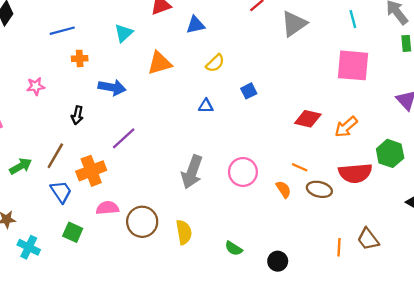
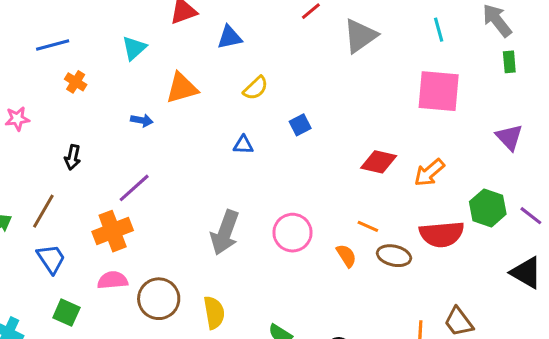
orange cross: (80, 58) -> (76, 82), turned 35
blue arrow: (112, 87) -> (142, 120), moved, size x0.6
orange cross: (91, 171) -> (113, 231), moved

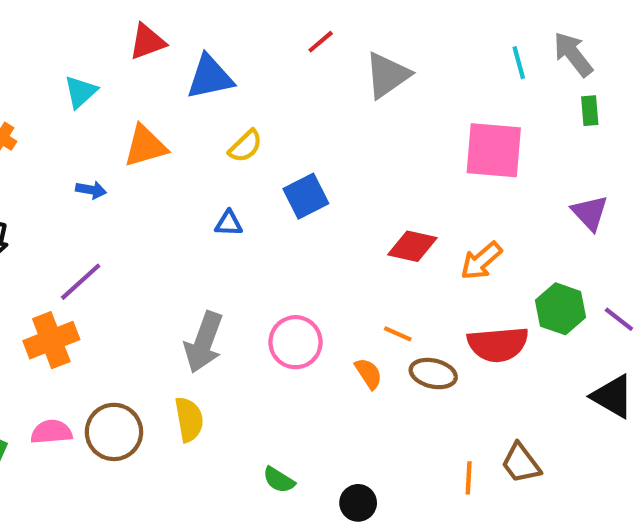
cyan line: (439, 30) -> (519, 63), moved
blue triangle: (229, 37) -> (210, 77), size x1.4
blue square: (300, 125) -> (306, 196), size x1.5
pink semicircle: (113, 280) -> (51, 432), moved
yellow semicircle: (214, 313) -> (189, 419), moved

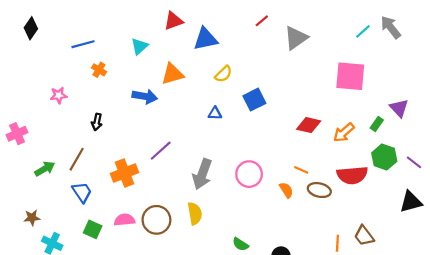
cyan line: (519, 63) -> (363, 31), turned 63
green rectangle: (590, 111) -> (377, 124), moved, turned 40
blue arrow: (91, 190) -> (145, 96), size x1.6
purple line: (81, 282) -> (161, 151), moved
black triangle: (613, 396) -> (411, 202), turned -45

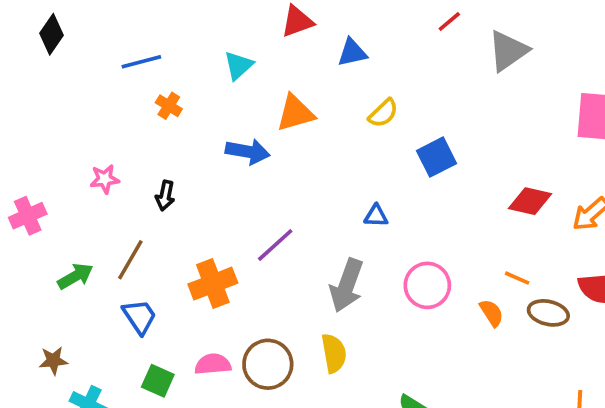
blue triangle: (205, 39) -> (352, 53), size x0.7
pink star: (59, 95) -> (105, 179), moved
blue triangle: (215, 113) -> (376, 216), moved

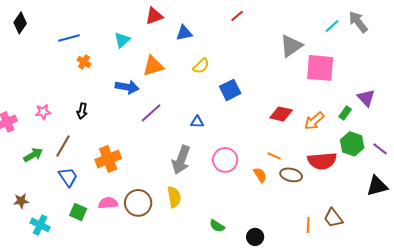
gray triangle: (508, 51) -> (291, 46), moved
pink star: (105, 179) -> (43, 112), moved
purple line: (275, 245) -> (151, 113), moved

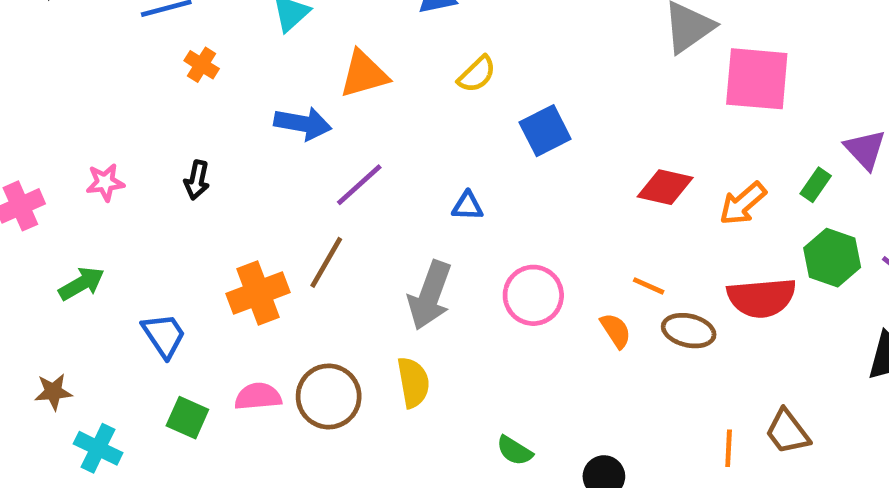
brown line: (63, 146) -> (326, 262), moved

